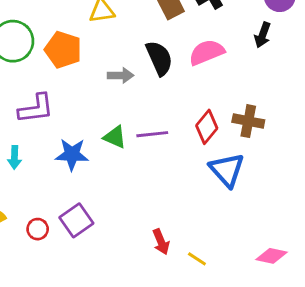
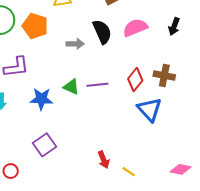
black arrow: (263, 35) -> (174, 26), moved
red circle: (38, 229) -> (11, 171), moved

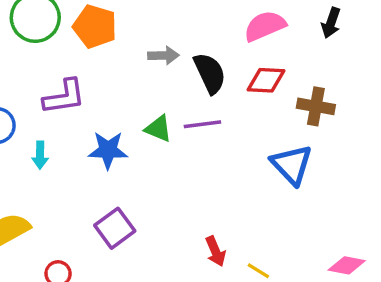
black semicircle: (102, 32) -> (210, 73), moved
red diamond: (135, 80) -> (266, 80), moved, turned 55

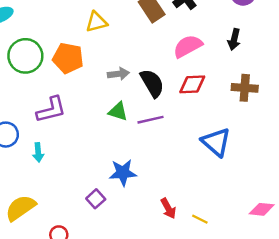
brown cross: (316, 106) -> (245, 88), moved
green triangle: (158, 129) -> (118, 111), moved
blue star: (108, 150) -> (123, 173), moved
purple square: (115, 228) -> (96, 199), size x0.7

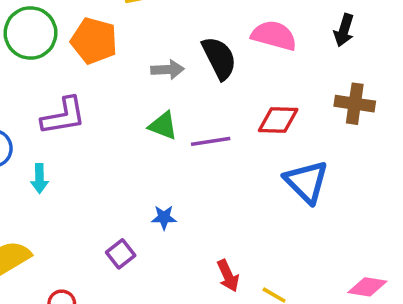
pink semicircle: (188, 46) -> (274, 36), turned 40
black semicircle: (152, 83) -> (219, 58), moved
red diamond: (192, 84) -> (278, 120), moved
blue star: (123, 173) -> (164, 218), size x0.6

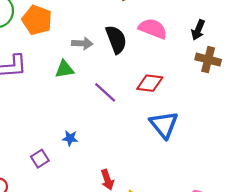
brown cross: (355, 104) -> (208, 60), moved
green triangle: (163, 126) -> (64, 69), moved, turned -36
purple line: (211, 141) -> (105, 92), turned 45

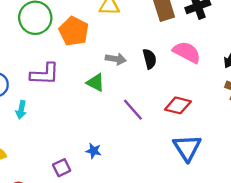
black semicircle: (116, 39) -> (150, 59), size x0.7
green triangle: (64, 69) -> (96, 82), turned 30

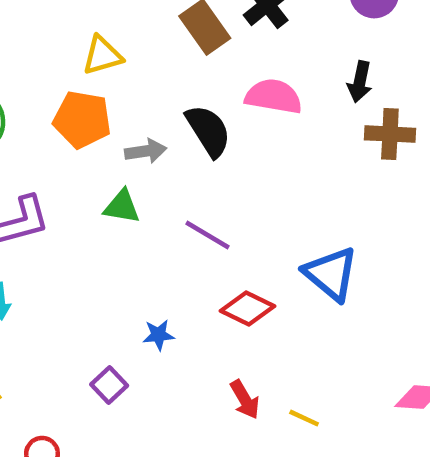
orange pentagon: (74, 31) -> (82, 119), moved
black semicircle: (150, 59) -> (208, 131), size x1.4
red diamond: (178, 105) -> (248, 308), moved, turned 30

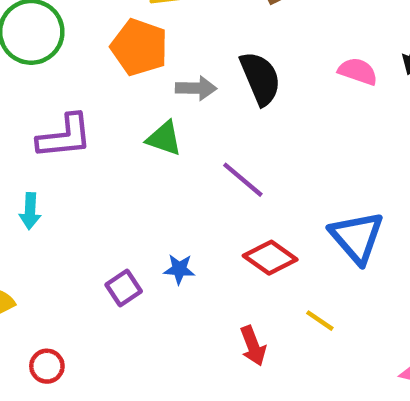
pink semicircle: (274, 96) -> (358, 71), moved, size x0.7
purple square: (109, 385) -> (124, 288), moved
yellow line: (304, 418) -> (320, 321), moved

